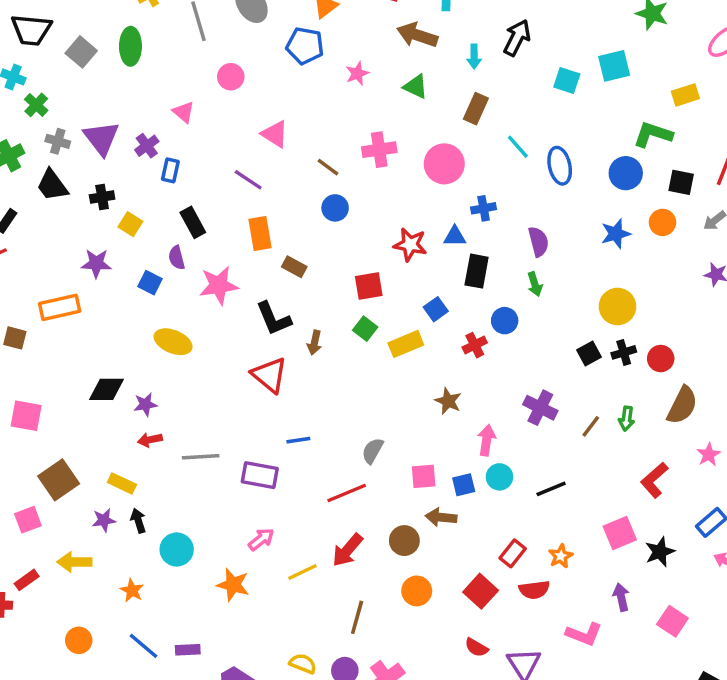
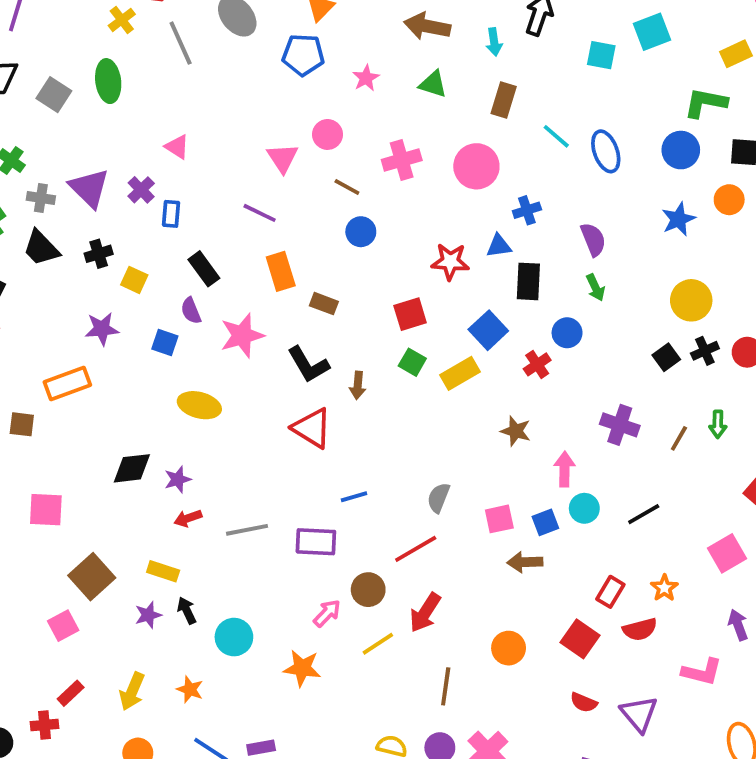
pink circle: (231, 77) -> (328, 134), moved
pink triangle: (275, 134) -> (283, 158), turned 32
blue square: (436, 309) -> (488, 330), size x1.4
brown circle: (404, 541) -> (368, 590), moved
yellow arrow: (74, 562) -> (132, 691), moved, turned -60

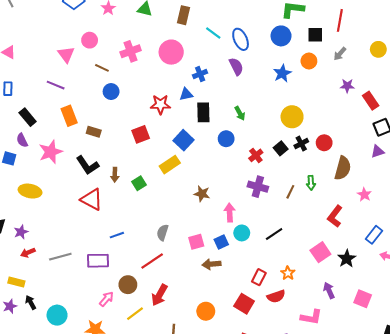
purple semicircle: (593, 239) -> (236, 67), moved
green square: (412, 362) -> (139, 183), moved, turned 32
red cross: (537, 364) -> (256, 155), moved

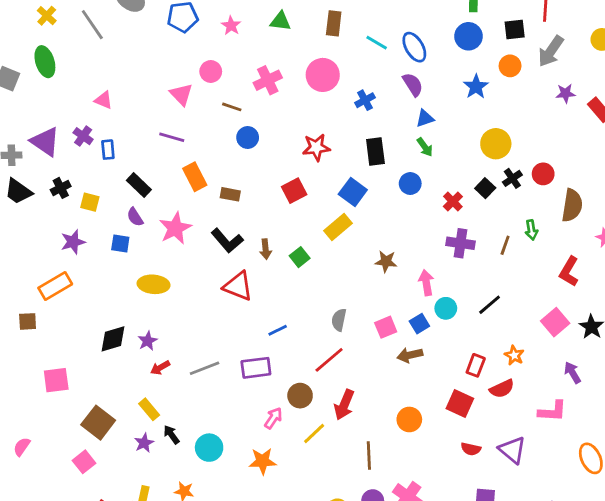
gray arrow: (340, 54) -> (551, 51), size x1.6
blue triangle: (186, 94) -> (425, 118), moved
yellow rectangle: (16, 282) -> (149, 409), turned 42

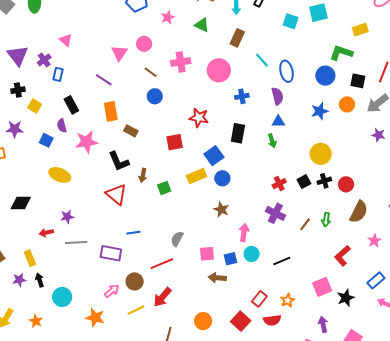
blue circle: (410, 184) -> (222, 178), moved
purple star: (148, 341) -> (67, 217), moved

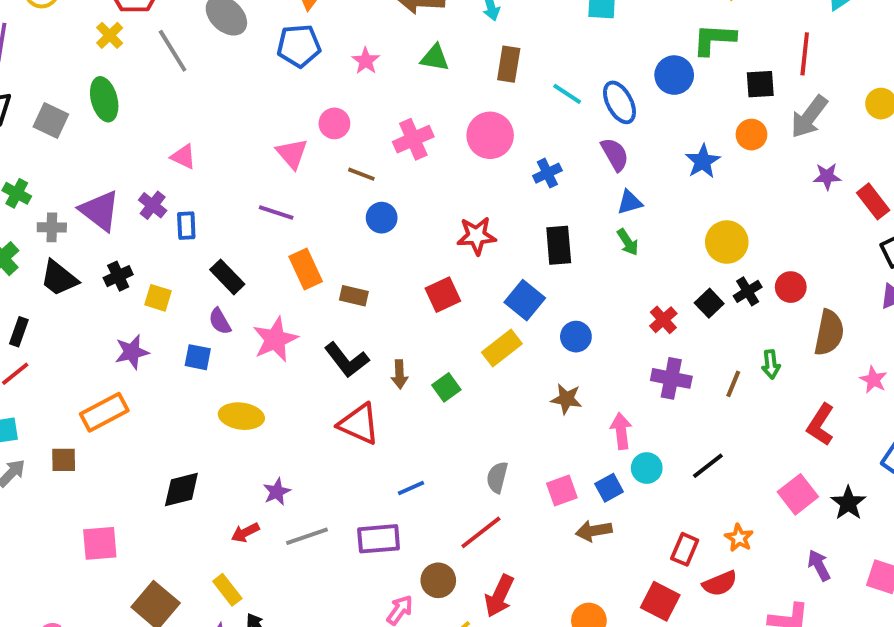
blue circle: (325, 76) -> (674, 75), moved
blue circle: (222, 178) -> (576, 337), moved

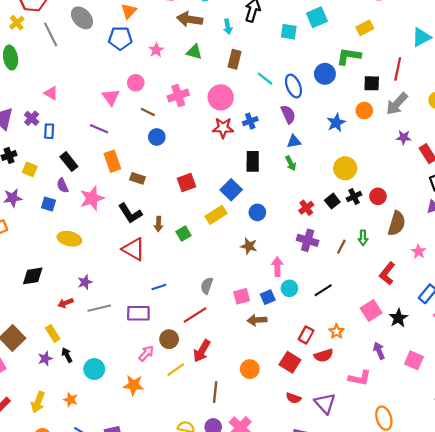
red star: (477, 236) -> (223, 128), moved

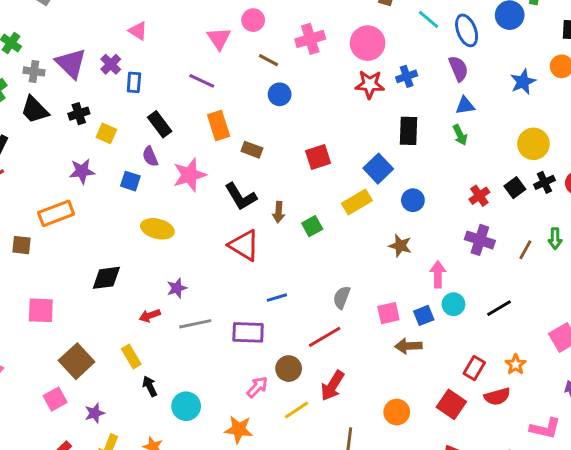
purple star: (45, 359) -> (95, 413), moved

